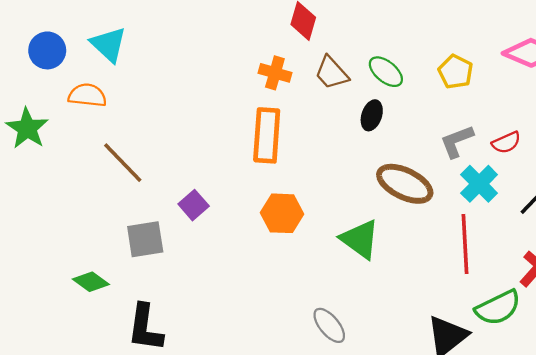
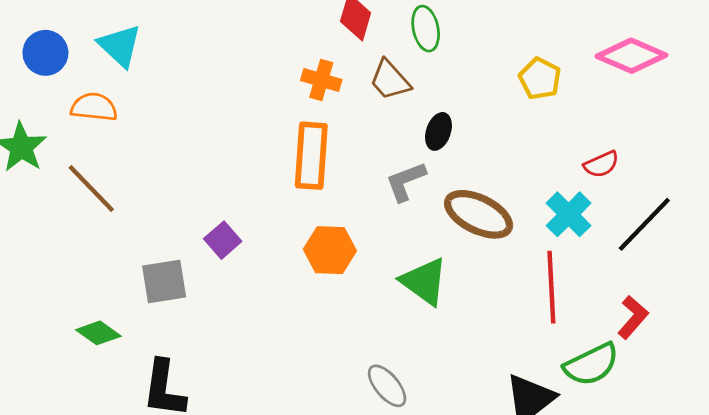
green ellipse: (386, 72) -> (426, 29), moved, turned 39
gray L-shape: (457, 141) -> (406, 181), moved
brown line: (123, 163) -> (91, 189), moved

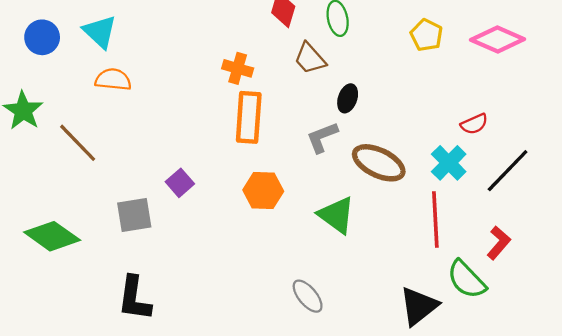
yellow pentagon: (540, 79) -> (426, 35), moved
orange cross: (321, 80) -> (238, 68), moved
orange semicircle: (94, 107) -> (113, 79), moved
green diamond: (98, 333) -> (52, 236), moved, size x1.6
green semicircle: (591, 364) -> (466, 279), turned 72

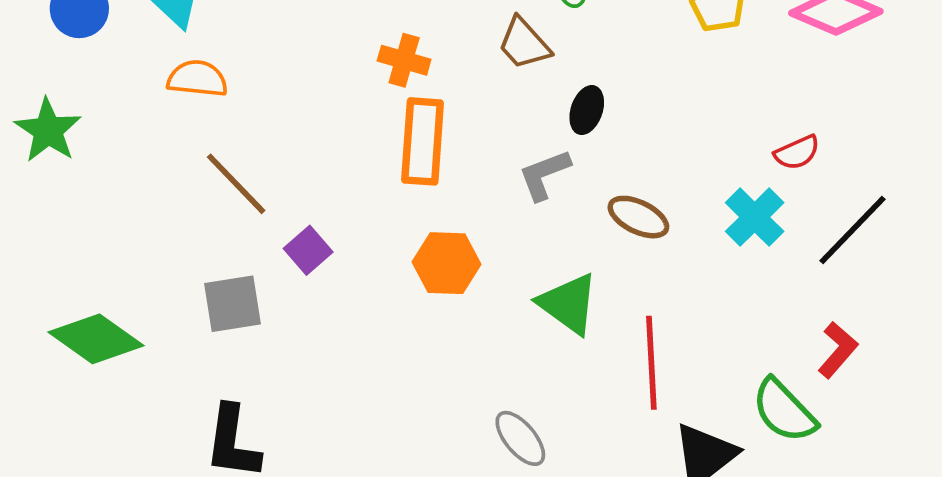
brown line: (78, 143) -> (236, 184), moved
brown ellipse: (379, 163) -> (638, 217), size x0.7
red line: (435, 219) -> (651, 363), moved

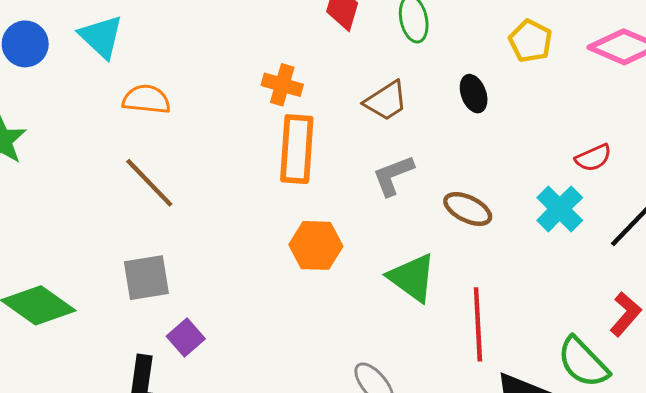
brown trapezoid: (524, 44) -> (386, 101), moved, turned -81
orange semicircle: (197, 79) -> (146, 99), moved
black ellipse: (587, 110) -> (474, 94), moved, turned -39
purple square: (308, 250) -> (186, 338), moved

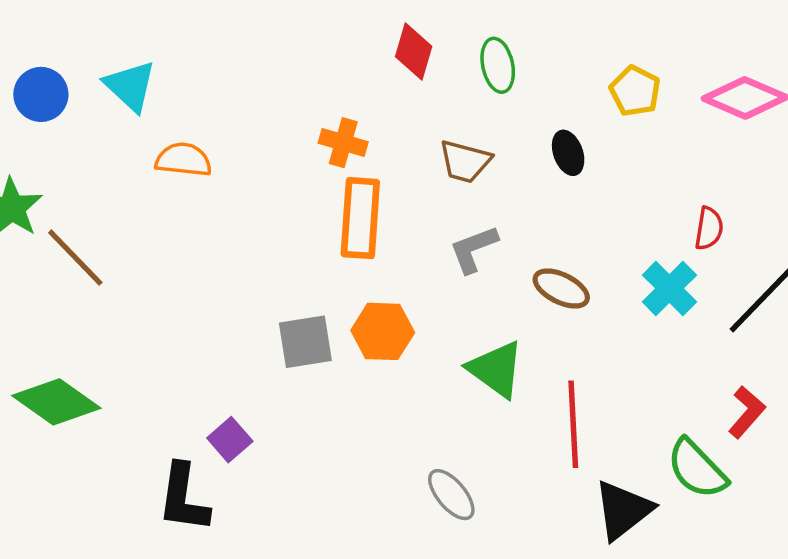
brown trapezoid: (386, 101) -> (465, 161), turned 48
red semicircle: (593, 158) -> (709, 228), turned -57
brown line: (149, 183) -> (75, 258), moved
gray square: (146, 278) -> (305, 342), moved

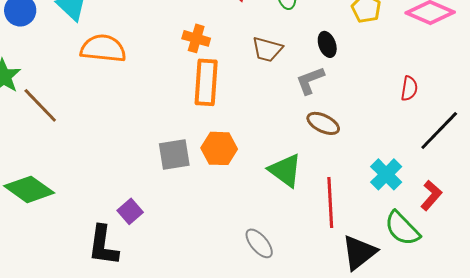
orange semicircle: (183, 160) -> (103, 48), size x1.4
gray L-shape: (474, 249) -> (310, 80), moved
cyan cross: (669, 288) -> (386, 174), moved

